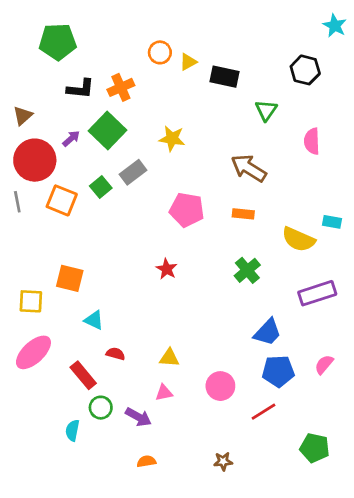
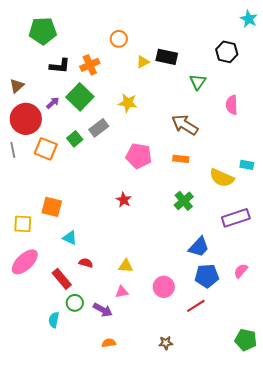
yellow triangle: (188, 62) -> (143, 62), moved
green pentagon: (315, 448) -> (246, 340), moved

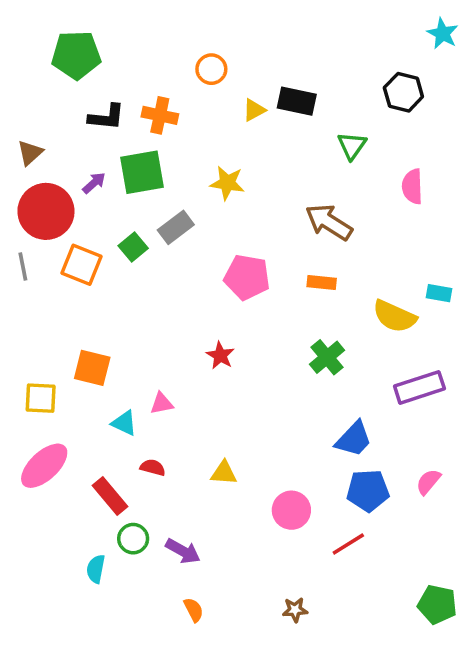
orange cross: (90, 65) -> (160, 115), turned 36
green square: (80, 97) -> (142, 172), turned 36
pink triangle: (122, 292) -> (162, 403), moved
orange semicircle: (109, 343) -> (194, 610), turned 72

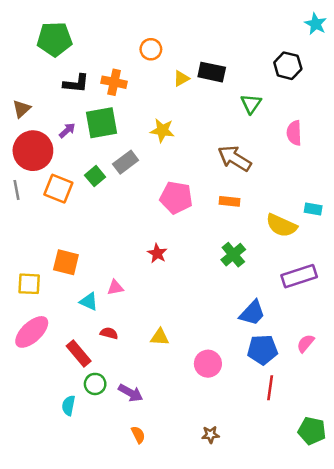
red line: (348, 544) -> (270, 388), moved, turned -50

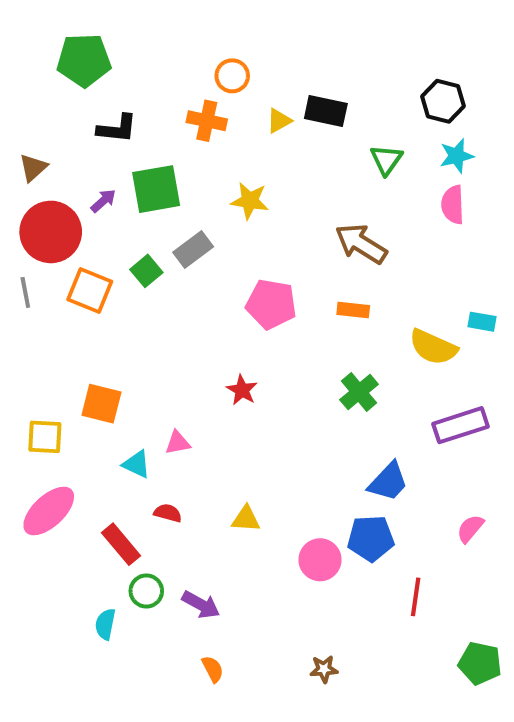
cyan star: (316, 24) -> (457, 156), moved, turned 30
orange cross: (114, 82) -> (207, 121), moved
blue pentagon: (262, 350) -> (371, 538), moved

